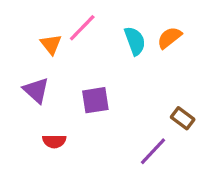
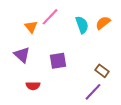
brown rectangle: (183, 118) -> (102, 71), moved

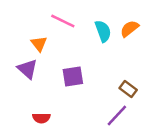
pink line: (50, 17) -> (63, 21), turned 72
orange triangle: (31, 27) -> (39, 44), moved
red semicircle: (33, 86) -> (41, 118), moved

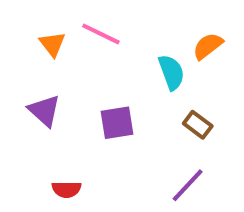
cyan semicircle: (103, 31) -> (171, 72), moved
orange triangle: (39, 44) -> (52, 44), moved
brown rectangle: (128, 89) -> (198, 125), moved

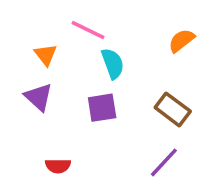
orange triangle: (52, 44) -> (46, 55), moved
cyan semicircle: (171, 72) -> (113, 64), moved
brown rectangle: (198, 125) -> (173, 109), size x1.4

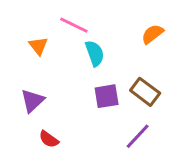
purple triangle: (39, 97) -> (32, 101), moved, turned 35
purple square: (102, 108) -> (107, 96), moved
red semicircle: (58, 166) -> (49, 139), turned 36

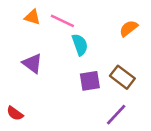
orange triangle: (38, 46) -> (32, 17), moved, turned -35
purple triangle: (32, 101) -> (32, 63), moved, turned -40
red semicircle: (49, 139) -> (15, 113), moved

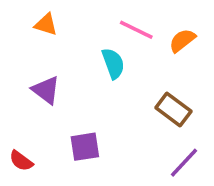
pink line: (62, 21) -> (136, 30), moved
purple square: (90, 81) -> (85, 147), moved
purple line: (116, 115) -> (184, 163), moved

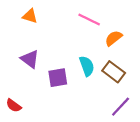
orange semicircle: (182, 40) -> (114, 38), moved
cyan semicircle: (113, 63) -> (87, 66), moved
purple square: (85, 147) -> (58, 78), moved

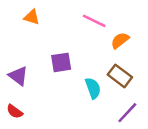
purple triangle: (30, 59) -> (18, 76), moved
cyan semicircle: (87, 66) -> (93, 88), moved
purple square: (58, 78) -> (61, 62), moved

